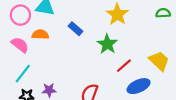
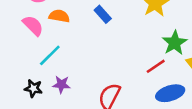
green star: (107, 44) -> (175, 43), moved
cyan line: (23, 74) -> (50, 55), moved

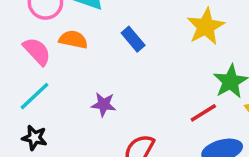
cyan line: (50, 55) -> (35, 96), moved
purple star: (61, 84) -> (104, 105), moved

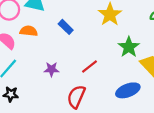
red line: (203, 113) -> (90, 66), moved

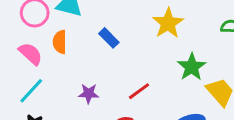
orange semicircle: (29, 31) -> (60, 42), turned -98

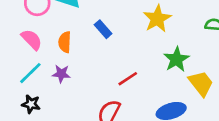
orange semicircle: (60, 42) -> (65, 42), moved
purple star: (89, 94) -> (61, 74), moved

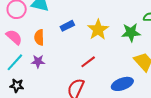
yellow star: (157, 19) -> (98, 30), moved
blue rectangle: (103, 29) -> (67, 26), turned -72
green star: (176, 59) -> (131, 33), moved, turned 30

